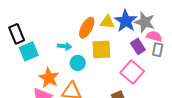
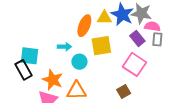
black rectangle: (17, 34) -> (24, 70), moved
cyan square: (29, 51) -> (29, 56), turned 36

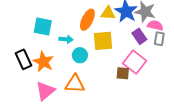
cyan square: (29, 56) -> (43, 27), moved
orange star: (53, 80) -> (43, 62), moved
brown square: (124, 91) -> (123, 73), moved, turned 32

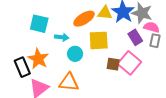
orange ellipse: (87, 20) -> (84, 19), turned 30
black rectangle: (24, 59) -> (22, 67), moved
brown square: (123, 73) -> (113, 64), moved

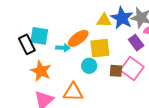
orange ellipse: (84, 19) -> (78, 38), moved
cyan circle: (75, 54) -> (89, 66), moved
black rectangle: (22, 67) -> (27, 44), moved

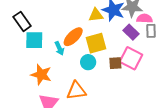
black rectangle: (27, 44) -> (22, 21), moved
cyan arrow: (63, 48) -> (59, 48), turned 72

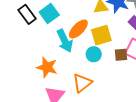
cyan square: (34, 40) -> (49, 14), moved, turned -36
cyan arrow: (59, 48) -> (65, 41), size x1.6
orange triangle: (76, 91) -> (82, 83), turned -30

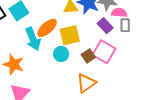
brown square: (121, 55) -> (88, 56), turned -32
orange triangle: (82, 83) -> (86, 83), moved

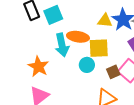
orange ellipse: (47, 28) -> (78, 37), turned 40

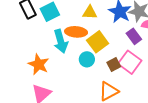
yellow triangle: (105, 21) -> (90, 12), moved
yellow square: (99, 48) -> (98, 42), turned -30

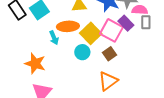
cyan arrow: (61, 41) -> (54, 38), size x0.6
pink square: (130, 62) -> (111, 30), moved

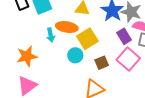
pink square: (111, 30) -> (128, 59), moved
orange star: (35, 63) -> (27, 56), turned 30

